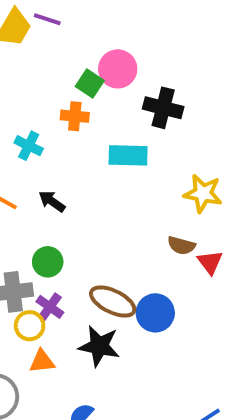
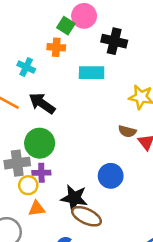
black arrow: (52, 201) -> (42, 103), size x1.5
green circle: (48, 262) -> (40, 143), size x1.5
brown ellipse: (113, 301) -> (86, 216), moved
purple cross: (50, 307) -> (41, 173), turned -36

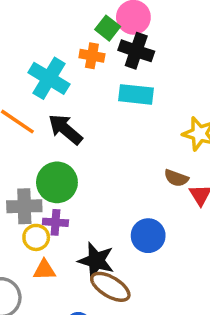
black cross: (114, 41) -> (136, 51), moved
cyan cross: (26, 67) -> (49, 78), size x1.6

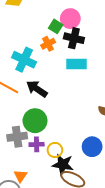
orange cross: (92, 56) -> (48, 44), turned -32
yellow circle: (36, 237) -> (55, 150), moved
orange triangle: (44, 270) -> (20, 176), moved, turned -48

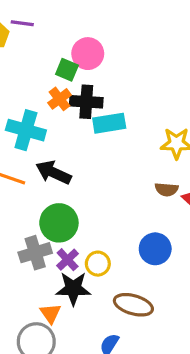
black cross: (74, 38) -> (86, 102), moved
purple cross: (37, 144) -> (68, 260), turned -32
black star: (63, 165) -> (73, 289), moved

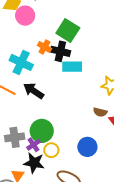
pink circle: (88, 54) -> (25, 16), moved
green square: (67, 70) -> (68, 30), moved, size x1.6
orange cross: (60, 99) -> (44, 47), turned -32
green circle: (59, 223) -> (42, 131), moved

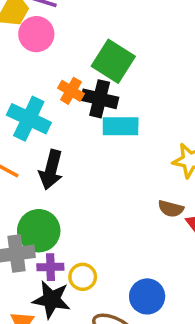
black arrow: (34, 91) -> (51, 170), turned -110
green circle: (42, 131) -> (39, 231), moved
purple cross: (33, 145) -> (50, 267), turned 32
blue circle: (87, 147) -> (147, 296), moved

